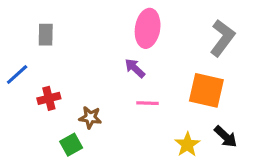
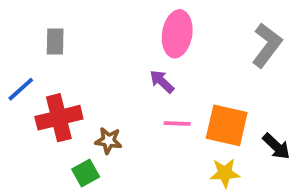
orange square: (206, 90) -> (227, 125), moved
red cross: (49, 98) -> (59, 118), size x1.6
black arrow: (226, 137) -> (276, 146), moved
yellow star: (187, 145) -> (225, 173), turned 30

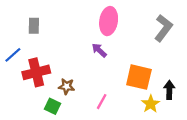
pink line: (177, 123) -> (102, 102), moved, turned -63
black arrow: (276, 146) -> (169, 90), turned -132
green square: (86, 173) -> (53, 106), turned -35
yellow star: (225, 173) -> (151, 104), moved, turned -30

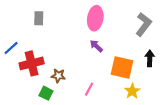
gray rectangle: (34, 26) -> (39, 18), moved
purple arrow: (99, 50) -> (96, 46), moved
black arrow: (169, 90) -> (150, 58), moved

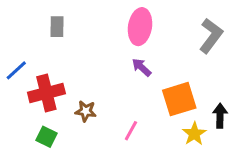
black arrow: (150, 58) -> (220, 116), moved
orange square: (122, 68) -> (179, 99), turned -30
green square: (46, 93) -> (46, 137), moved

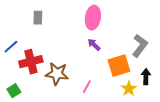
gray L-shape: (211, 36) -> (140, 46), moved
brown star: (86, 111) -> (57, 74), size x1.6
green square: (46, 137) -> (14, 91), moved, turned 32

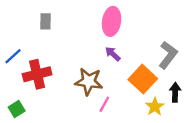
orange square: (119, 66) -> (143, 79), turned -30
brown star: (57, 74) -> (89, 81), moved

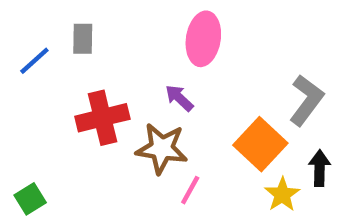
purple arrow: (113, 54) -> (179, 98), moved
blue line: (13, 56) -> (34, 61), moved
red cross: (37, 74) -> (102, 118), moved

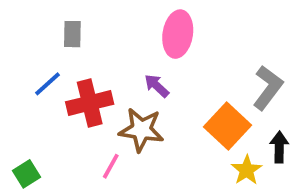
blue line: (34, 61) -> (48, 84), moved
pink line: (190, 190) -> (111, 166), moved

